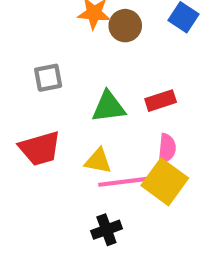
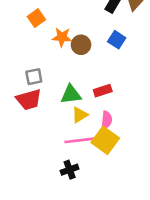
red trapezoid: (40, 148) -> (29, 100), moved
yellow triangle: (98, 161) -> (80, 115), moved, turned -42

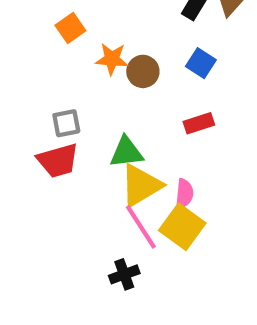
red rectangle: (103, 91) -> (199, 123), moved
yellow triangle: (80, 115) -> (141, 185), size x1.6
pink line: (80, 140) -> (141, 227), turned 64

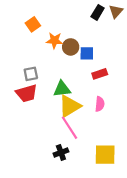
blue square: (201, 63) -> (87, 53), moved, turned -32
pink semicircle: (184, 194) -> (100, 104), moved
yellow square: (182, 227) -> (105, 155), moved, turned -35

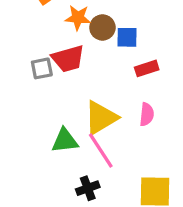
green triangle: (62, 89) -> (65, 141), moved
red trapezoid: (26, 93) -> (68, 59), moved

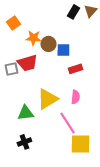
pink line: (101, 150) -> (67, 123), moved
black cross: (88, 188) -> (24, 142), moved

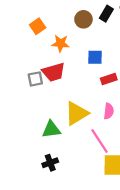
brown circle: (48, 44) -> (83, 19), moved

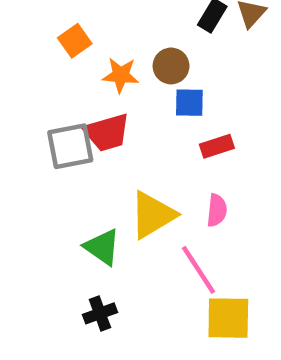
brown circle: (83, 19) -> (171, 66), moved
gray square: (35, 79) -> (70, 146), size x1.5
green triangle: (51, 129) -> (102, 247), turned 42

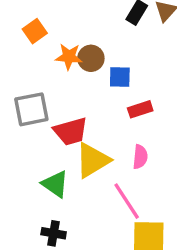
brown circle: (171, 66) -> (91, 58), moved
red trapezoid: (107, 132) -> (71, 131), moved
black cross: (100, 313) -> (54, 233), turned 30

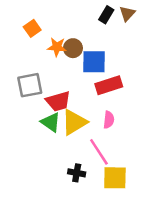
blue square: (120, 77) -> (94, 62), size x1.5
red rectangle: (140, 109) -> (109, 85), size x1.5
green triangle: (55, 184) -> (51, 122), moved
black cross: (54, 233) -> (77, 173), moved

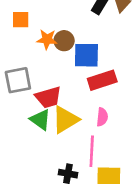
orange square: (32, 28) -> (21, 20), turned 35
pink line: (99, 152) -> (92, 151), turned 36

